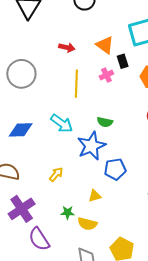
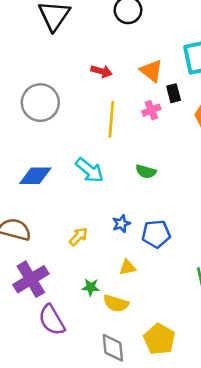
blue star: (91, 146) -> (121, 224), moved, size x0.5

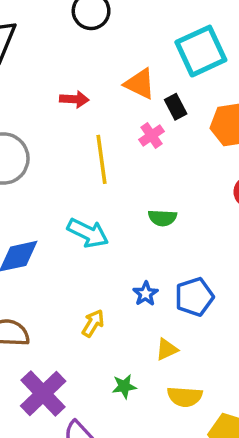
yellow semicircle: (116, 303) -> (185, 397), moved

